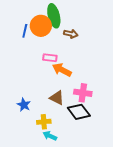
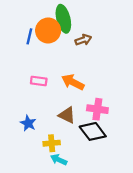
brown arrow: (71, 34) -> (83, 40), turned -32
pink rectangle: (50, 58) -> (39, 81), moved

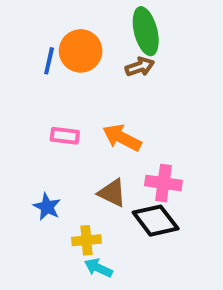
green ellipse: (63, 19) -> (146, 31), moved

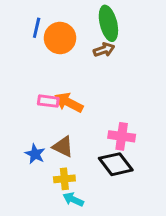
blue line: (49, 61) -> (37, 28), moved
orange arrow: (122, 138) -> (69, 103), moved
brown triangle: (112, 193) -> (63, 147), moved

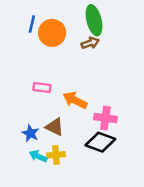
orange arrow: (69, 103) -> (75, 100), moved
black diamond: (116, 164) -> (100, 142), turned -32
cyan arrow: (73, 199) -> (38, 156), moved

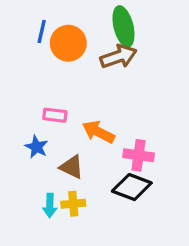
brown arrow: (90, 43) -> (118, 57), size x1.5
blue star: (30, 133) -> (37, 147), moved
cyan arrow: (38, 156) -> (50, 205), turned -114

